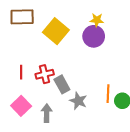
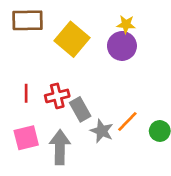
orange line: (108, 94) -> (127, 122), moved, turned 42
pink square: (21, 106) -> (26, 138), turned 30
gray arrow: (47, 113) -> (60, 147), size x1.4

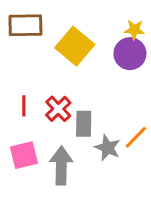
red cross: (57, 96) -> (58, 109), turned -30
gray rectangle: (80, 109) -> (84, 124), turned 30

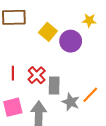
yellow square: (75, 46) -> (48, 32), size x0.7
purple circle: (130, 54) -> (71, 41), moved

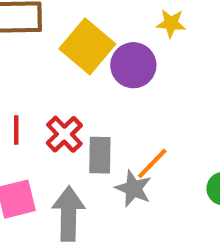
yellow square: (48, 32) -> (87, 46), size x1.4
orange line: (90, 95) -> (152, 163), moved

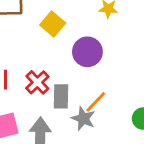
yellow square: (87, 46) -> (53, 24), size x0.7
purple circle: (133, 65) -> (87, 52), moved

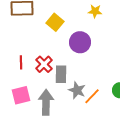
orange line: (96, 102) -> (92, 96), moved

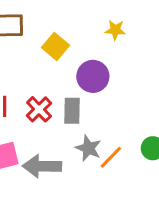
gray rectangle: (61, 74) -> (72, 111), moved
gray arrow: (46, 102) -> (42, 166), turned -90

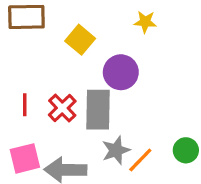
gray rectangle: (72, 111) -> (98, 110), size x1.4
gray star: (88, 148) -> (116, 150), turned 30

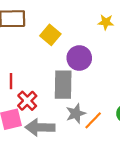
yellow star: (145, 22) -> (106, 22), moved
red cross: (62, 108) -> (27, 101), moved

